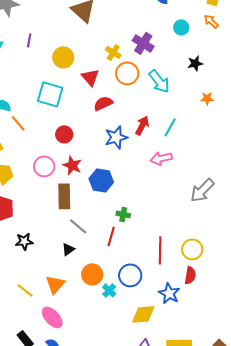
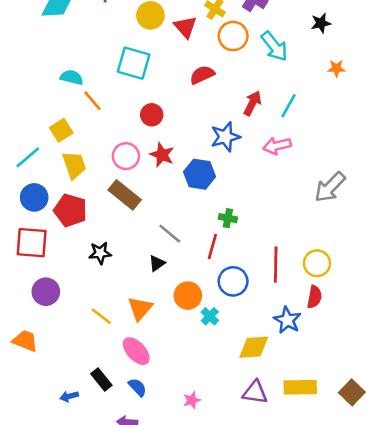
red triangle: (90, 77) -> (185, 27), moved
blue star: (116, 137) -> (225, 137), moved
brown rectangle: (64, 196) -> (125, 195), moved, turned -50
blue circle: (130, 275) -> (233, 281), moved

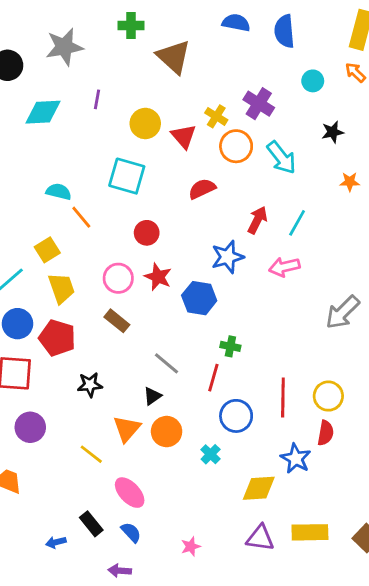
brown rectangle: (125, 195) -> (117, 321), size x0.7
orange circle: (188, 296) -> (167, 432), moved
orange triangle: (140, 308) -> (127, 429), moved

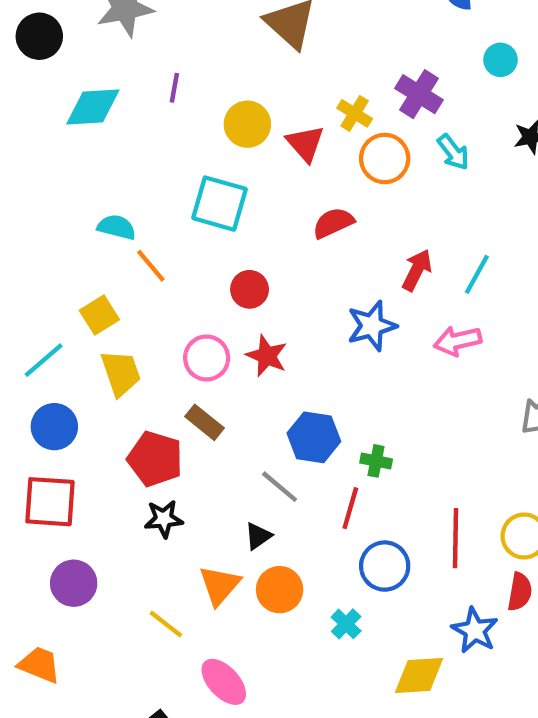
cyan arrow: (282, 158) -> (453, 152), moved, size x0.7
blue hexagon: (199, 298) -> (314, 437), moved
red pentagon: (57, 338) -> (155, 459), moved

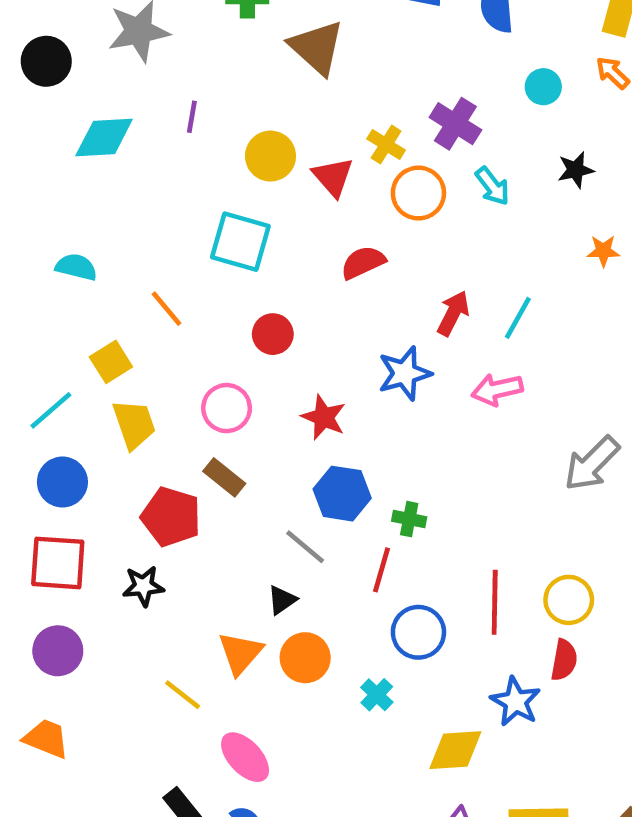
cyan semicircle: (117, 227) -> (76, 267), moved
red star: (267, 356) -> (324, 417), moved
black star: (164, 519) -> (143, 586), moved
purple circle: (74, 583) -> (58, 651), moved

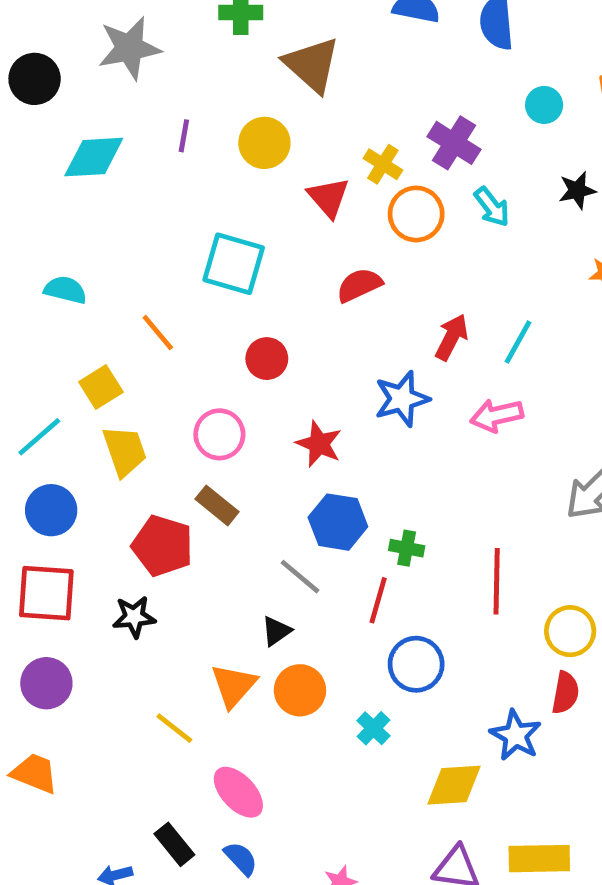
yellow circle: (270, 156) -> (264, 143), moved
red line: (495, 602) -> (497, 581), moved

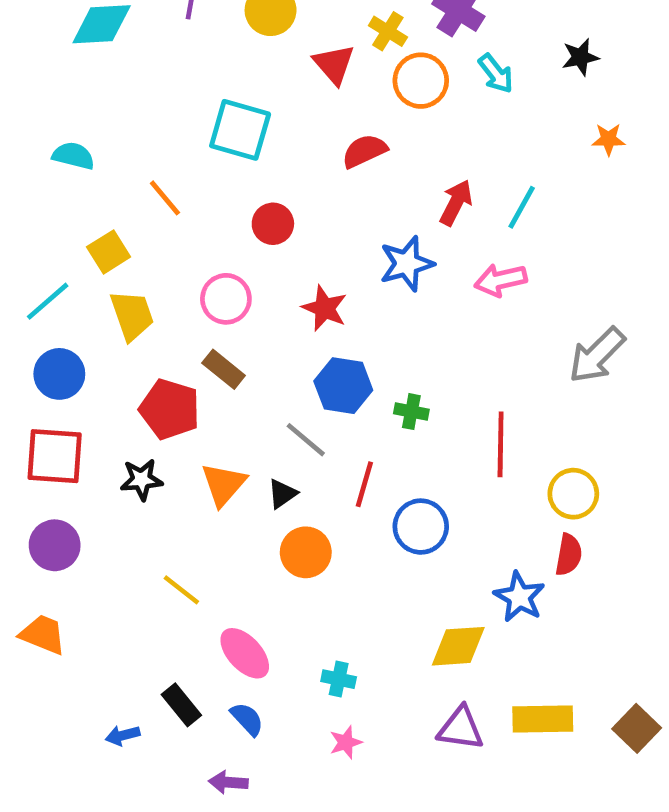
red line: (378, 600) -> (364, 484), moved
orange triangle: (234, 686) -> (224, 484), moved
cyan cross: (373, 728) -> (339, 679), moved, turned -32

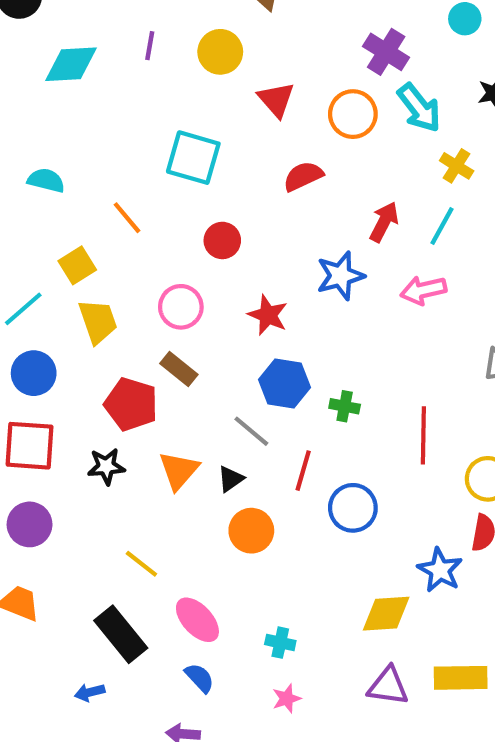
yellow cross: (388, 31) -> (457, 166), moved
cyan arrow: (496, 74) -> (419, 108), size x1.4
black rectangle: (181, 705) -> (121, 634), moved, size x1.5

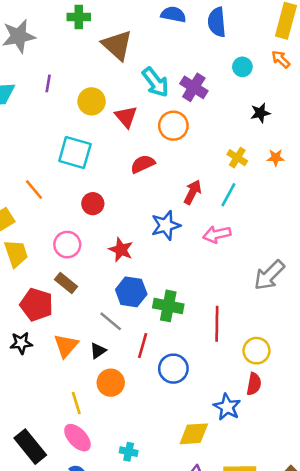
yellow circle: (220, 52) -> (92, 101), moved
cyan arrow: (419, 108) -> (155, 82), moved
green cross: (345, 406) -> (168, 306), size x1.6
yellow line: (141, 564) -> (76, 403), moved, turned 35

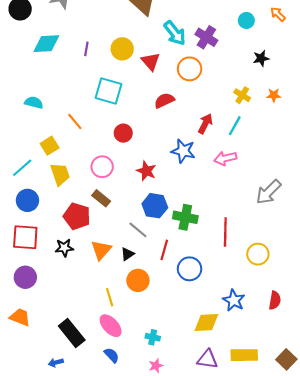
purple line: (48, 83) -> (86, 49), moved
blue star: (166, 225) -> (183, 151), turned 30
red semicircle: (254, 384) -> (275, 300), moved

